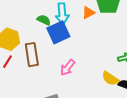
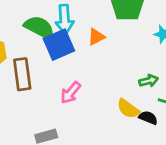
orange triangle: (88, 13) -> (96, 37), moved
green semicircle: (44, 20) -> (39, 27), size x1.6

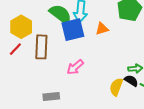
yellow semicircle: (128, 109) -> (116, 87), turned 66
black semicircle: (148, 118) -> (131, 81), moved

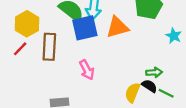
orange triangle: (102, 29) -> (117, 27), size x1.5
pink arrow: (75, 67) -> (87, 70), turned -78

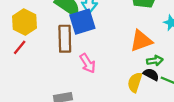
orange triangle: (117, 27) -> (141, 41), moved
brown rectangle: (49, 47) -> (65, 39), moved

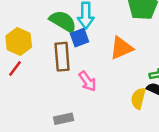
blue square: (82, 22) -> (79, 38), size x0.7
orange triangle: (141, 41) -> (121, 48), moved

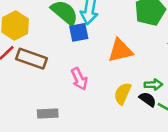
brown rectangle: (62, 57) -> (32, 59), moved, turned -76
yellow semicircle: (138, 98) -> (123, 93), moved

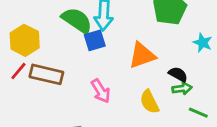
yellow semicircle: (123, 93) -> (149, 102), turned -45
black semicircle: (148, 99) -> (178, 74), moved

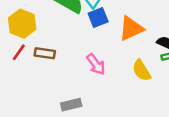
blue square: (95, 40) -> (98, 18), moved
brown rectangle: (46, 74) -> (45, 53), size x0.7

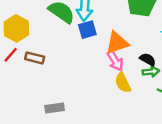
pink arrow: (96, 64) -> (115, 61), moved

